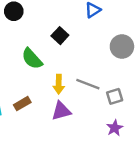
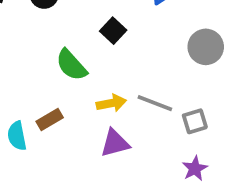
yellow arrow: (59, 84) -> (111, 103), turned -102
brown rectangle: (22, 104) -> (50, 119), moved

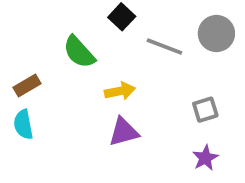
gray line: (155, 103) -> (164, 46), moved
brown rectangle: (50, 119) -> (27, 85), moved

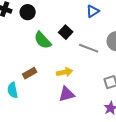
green semicircle: (79, 52) -> (43, 40), moved
brown rectangle: (27, 85) -> (30, 73), moved

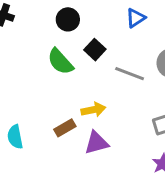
black circle: (28, 12) -> (68, 19), moved
brown rectangle: (30, 73) -> (65, 128), moved

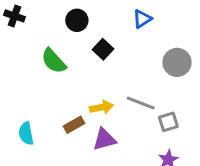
green semicircle: (60, 62) -> (54, 61), moved
gray line: (130, 74) -> (141, 103), moved

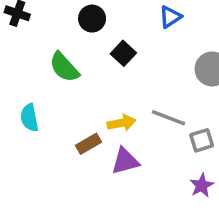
cyan semicircle: (26, 133) -> (29, 118), moved

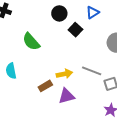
black circle: (92, 19) -> (59, 13), moved
black square: (123, 53) -> (75, 30), moved

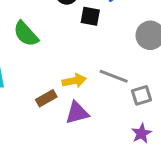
black square: (75, 30) -> (90, 16), turned -32

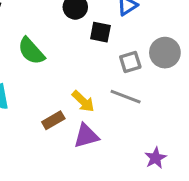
yellow arrow: (74, 81) -> (83, 101), turned 55
gray square: (141, 95) -> (130, 62), moved

